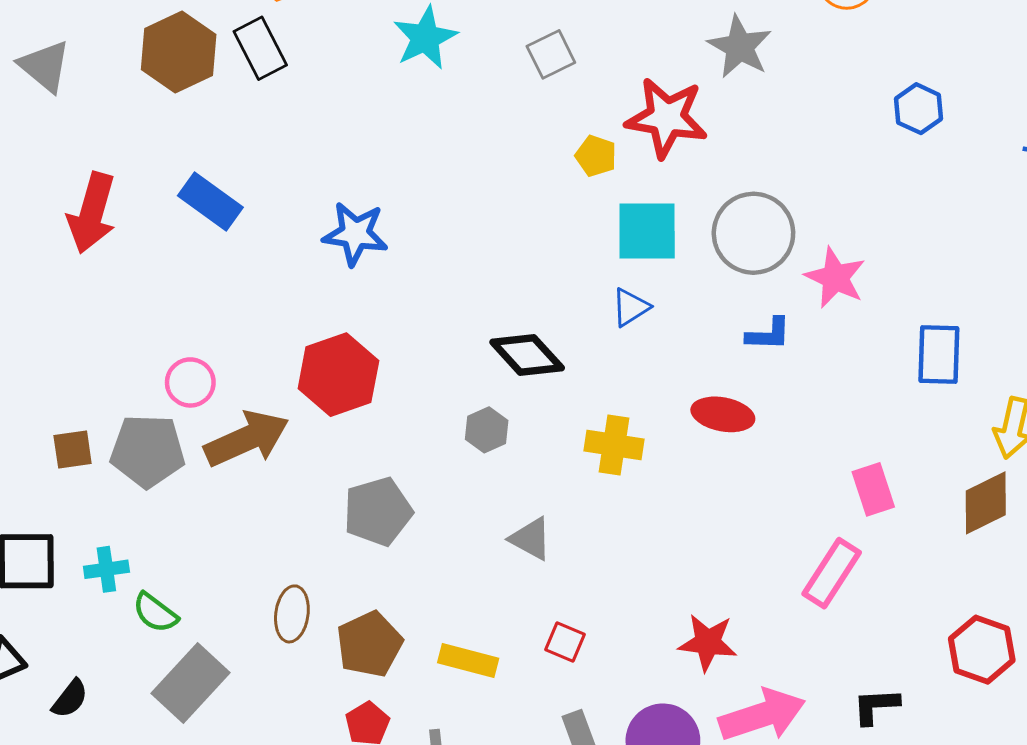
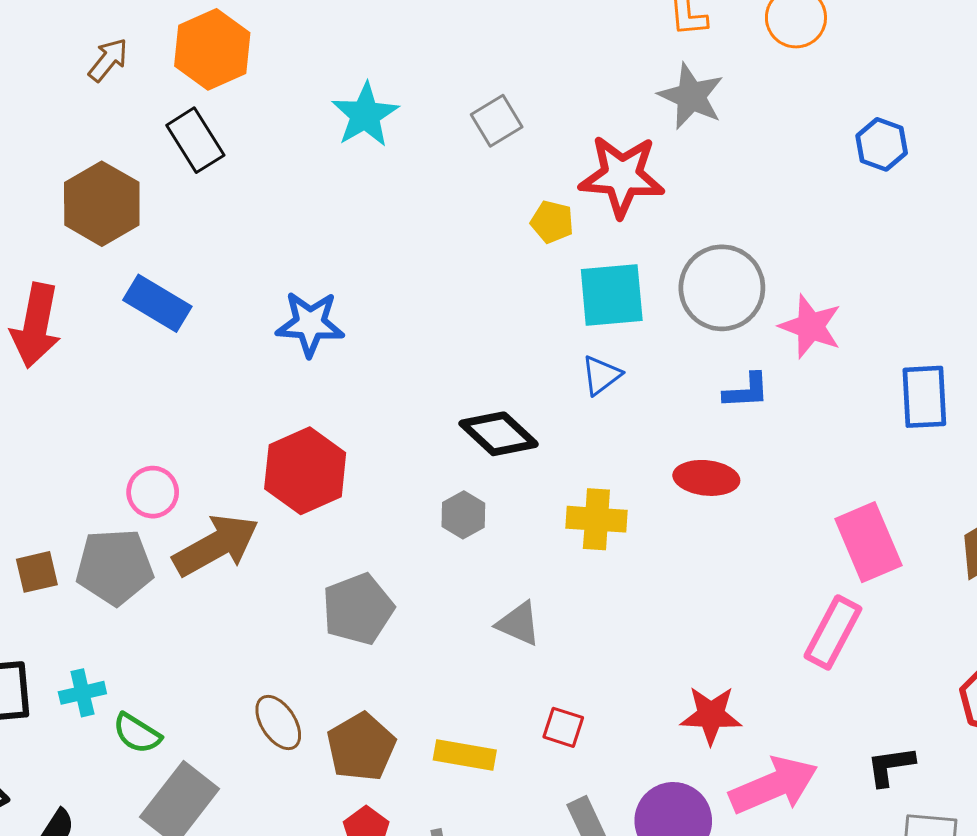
brown hexagon: (179, 52) -> (102, 204), moved
pink rectangle: (873, 489) -> (868, 542), size x1.4
brown ellipse: (292, 614) -> (278, 723), turned -36

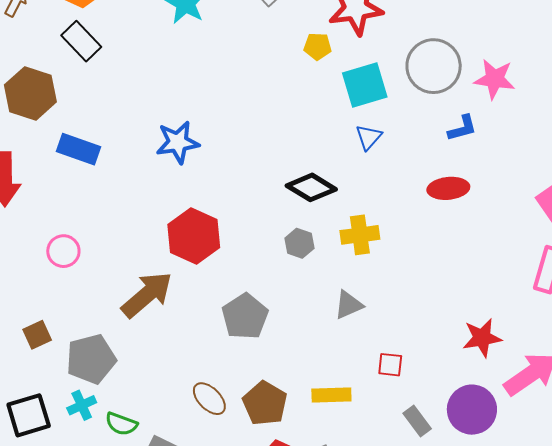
pink circle: (153, 492) -> (63, 251), moved
yellow cross: (596, 519) -> (360, 235), moved
gray pentagon: (115, 567) -> (91, 359), moved
gray triangle: (519, 624) -> (349, 305), turned -36

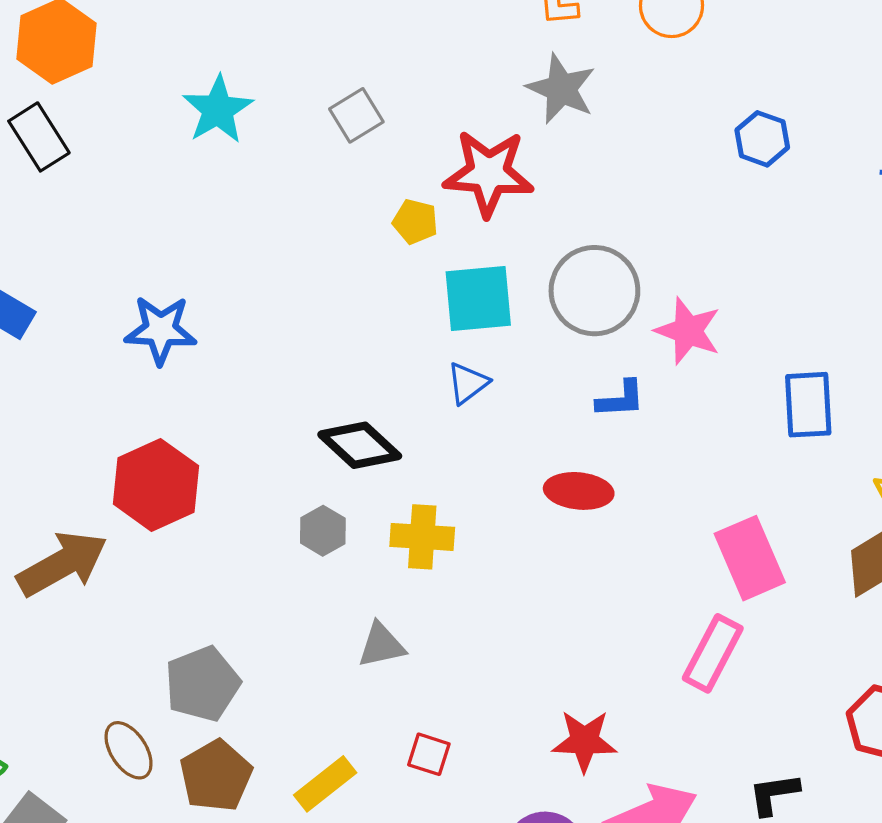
gray pentagon: (245, 316) -> (202, 684), moved
yellow rectangle: (331, 395) -> (325, 784), turned -48

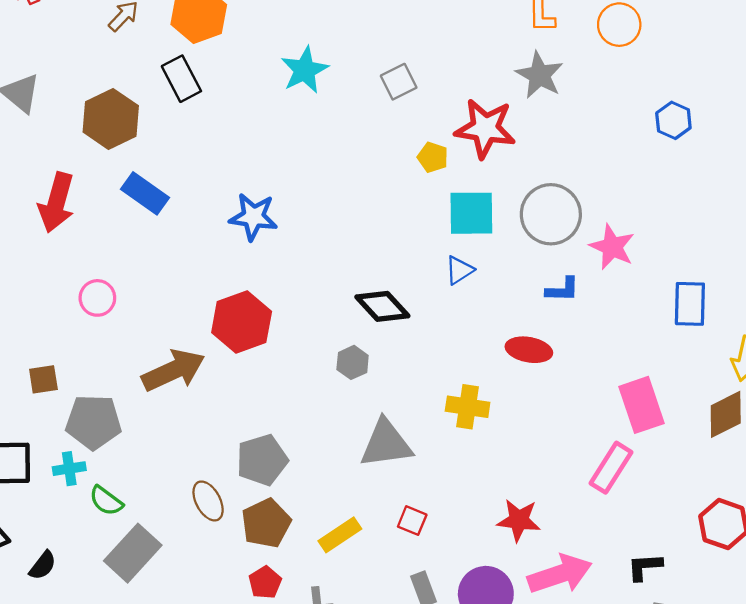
yellow cross: (422, 537) -> (468, 407), moved
gray triangle: (381, 645) -> (386, 444), size x1.6

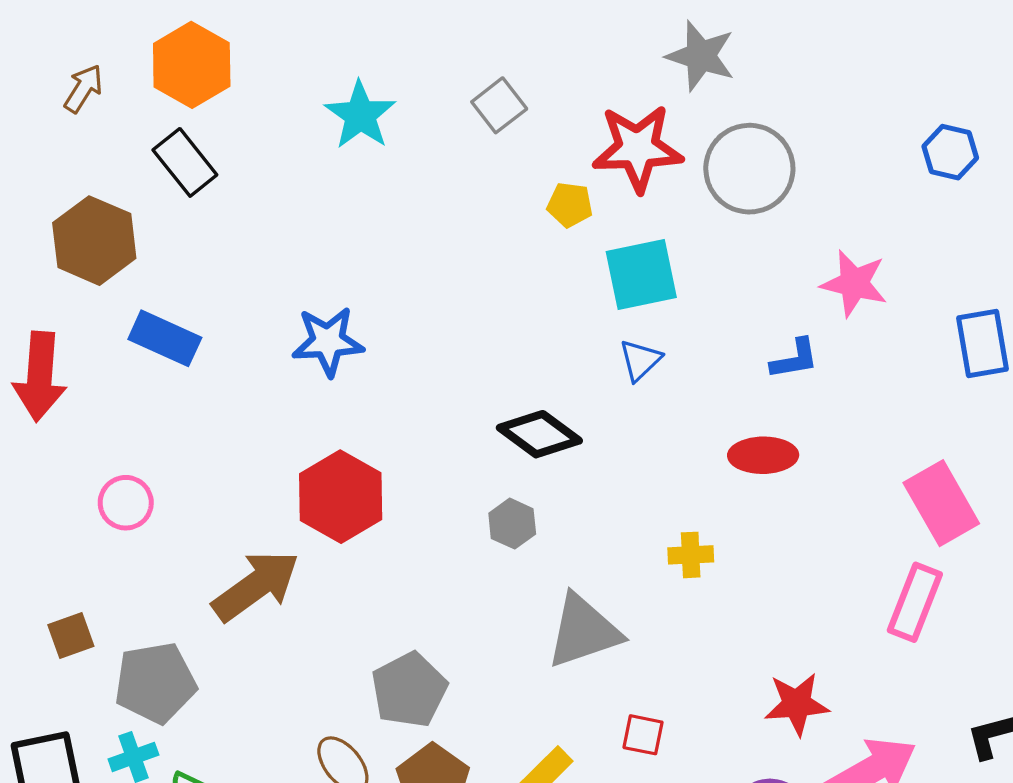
blue hexagon: (673, 120) -> (950, 152), moved
gray circle: (551, 214) -> (749, 169), moved
yellow cross: (468, 407) -> (691, 555), size x0.7

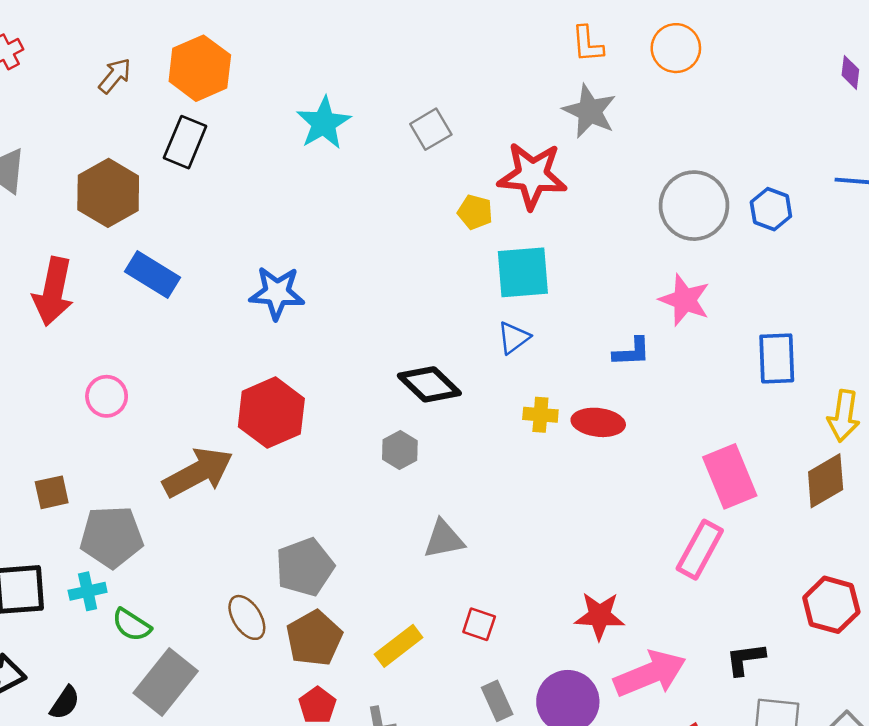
black rectangle: (185, 162) -> (185, 142), turned 54
gray circle: (749, 169) -> (694, 206), moved
yellow cross: (691, 555) -> (540, 415), moved
gray triangle: (584, 631) -> (444, 539), size x0.7

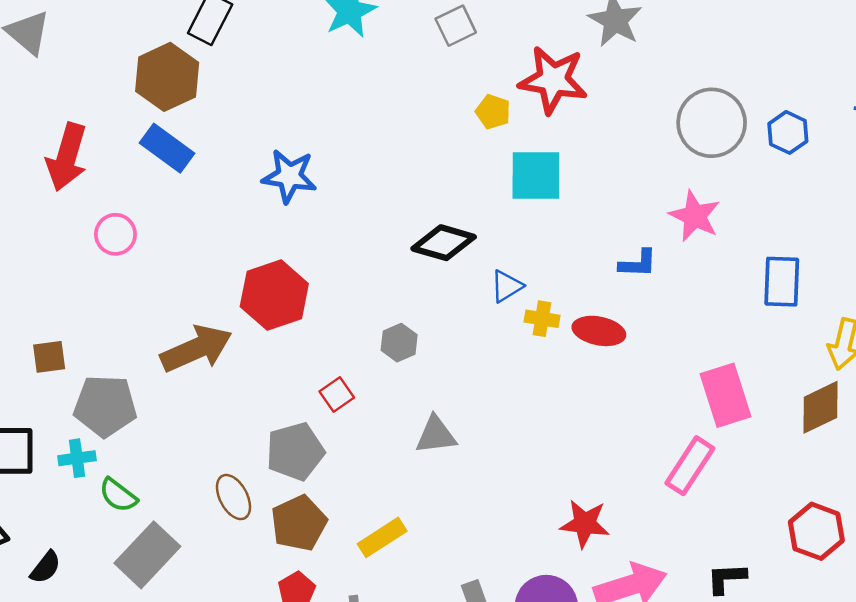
brown hexagon: (108, 193) -> (167, 77), moved
blue triangle: (514, 338) -> (507, 286), moved
black diamond: (429, 384) -> (444, 243), moved, turned -32
pink circle: (107, 396) -> (115, 234), moved
red square: (479, 624) -> (337, 394), moved, turned 32

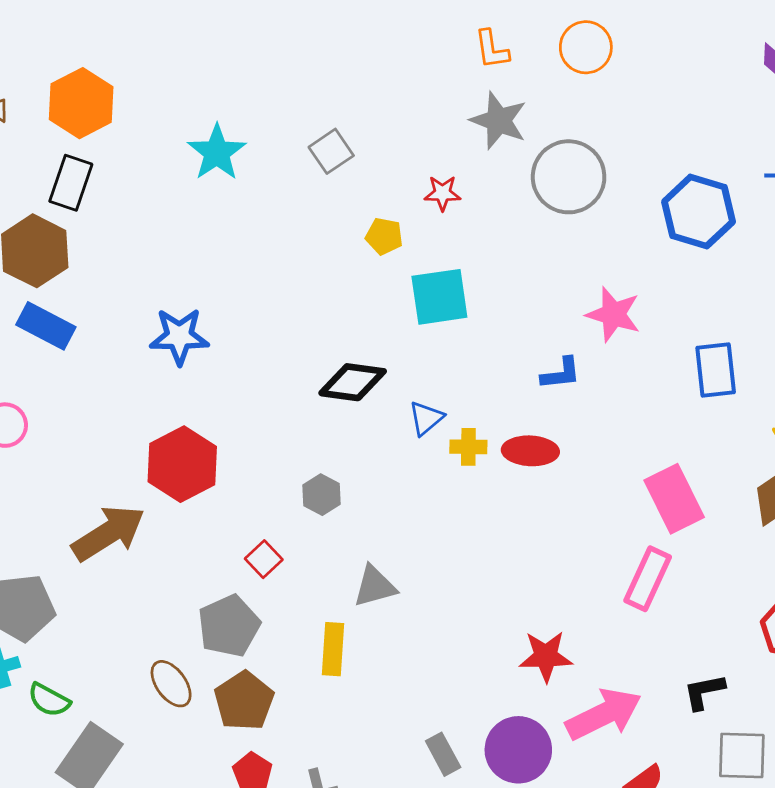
red star: (553, 80) -> (442, 193), size x0.5
gray circle: (712, 123) -> (569, 177), moved
blue hexagon: (788, 132) -> (699, 212), size x1.6
yellow rectangle: (382, 537) -> (333, 649), moved, turned -45

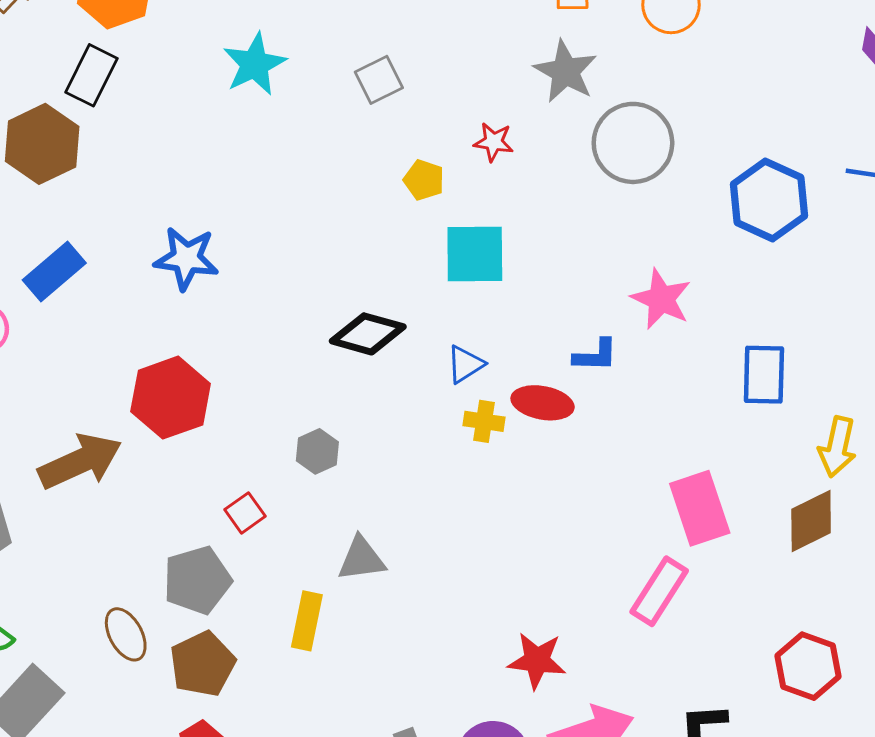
blue rectangle: (46, 326) -> (54, 271), moved, turned -76
blue triangle: (426, 418) -> (465, 364), moved
red ellipse: (530, 451) -> (543, 403), moved

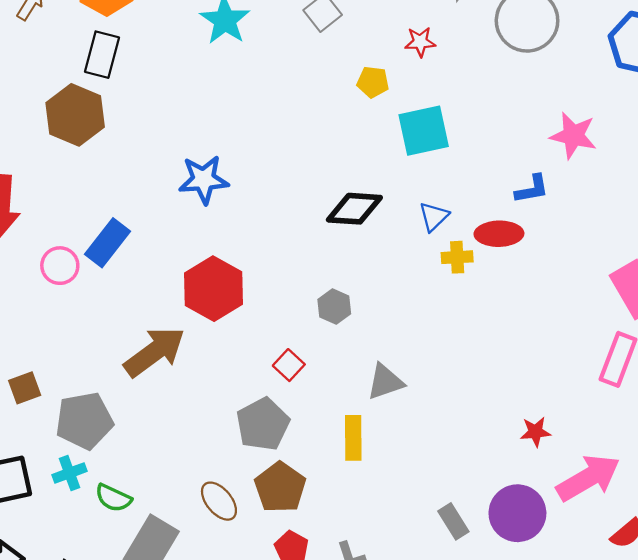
blue rectangle: (54, 271) -> (108, 243), moved
brown ellipse: (126, 634) -> (219, 501), moved
red star: (537, 660) -> (536, 432), size x0.7

